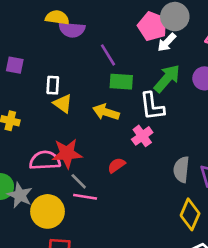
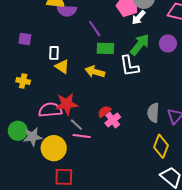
pink cross: (142, 136) -> (113, 120), moved
gray star: (20, 195) -> (32, 137), turned -30

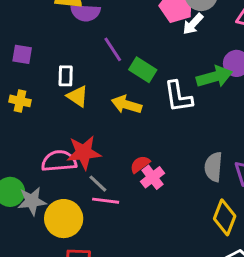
purple line: (95, 29) -> (113, 49), moved
green arrow: (140, 45) -> (214, 77), moved, turned 35
green rectangle: (105, 48) -> (143, 70), turned 30
yellow cross: (23, 81) -> (20, 101), moved

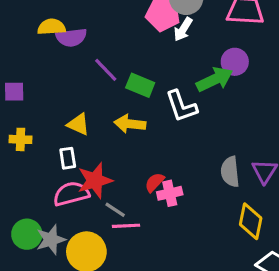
white rectangle: (66, 76) -> (68, 158), moved
pink cross: (153, 177) -> (170, 193), turned 35

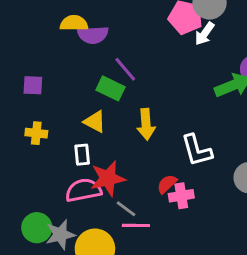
green rectangle: (140, 85) -> (111, 88), moved
white L-shape: (181, 106) -> (197, 150), moved
yellow arrow: (130, 124) -> (146, 124), turned -104

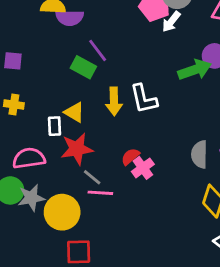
yellow triangle: (95, 122) -> (74, 112), moved
white L-shape: (197, 150) -> (144, 99), moved
pink semicircle: (83, 190) -> (29, 158), moved
pink cross: (181, 196) -> (143, 168), turned -30

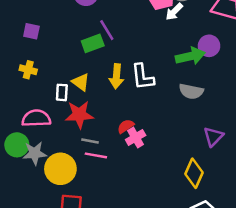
green rectangle: (83, 67) -> (93, 43), turned -55
gray semicircle: (199, 154) -> (191, 91), moved, turned -85
gray line: (92, 177) -> (90, 141), turned -35

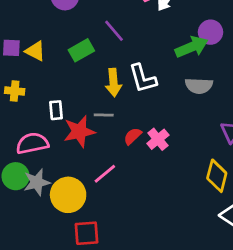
purple line: (107, 30) -> (114, 31), moved
yellow triangle: (81, 82) -> (35, 51), moved
pink cross: (136, 137) -> (158, 139), moved
gray line: (90, 141) -> (104, 115), moved
pink line: (96, 155) -> (105, 174), turned -40

